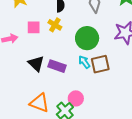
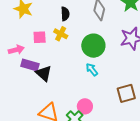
brown square: (100, 64) -> (126, 93), moved
purple rectangle: (57, 66) -> (30, 65), moved

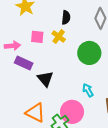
cyan arrow: (92, 70) -> (88, 90), moved
black triangle: (44, 73) -> (45, 79), moved
pink circle: (85, 106) -> (72, 112), size x1.5

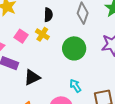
pink square: (37, 37) -> (21, 36), turned 32
black triangle: (45, 79) -> (32, 77), turned 48

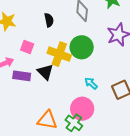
yellow cross: (42, 34) -> (59, 54), moved, size x1.6
black triangle: (32, 77) -> (45, 72), moved, turned -36

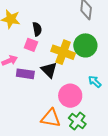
black semicircle: (49, 20) -> (37, 29), moved
pink circle: (82, 109) -> (70, 96), moved

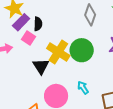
purple rectangle: (25, 74) -> (21, 22), moved, turned -66

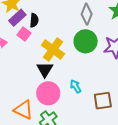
green circle: (82, 50) -> (86, 41), moved
black triangle: (41, 66) -> (45, 69), moved

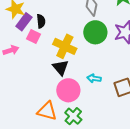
cyan arrow: (76, 86) -> (94, 78), turned -40

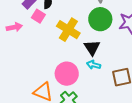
black triangle: (61, 68) -> (92, 48), moved

